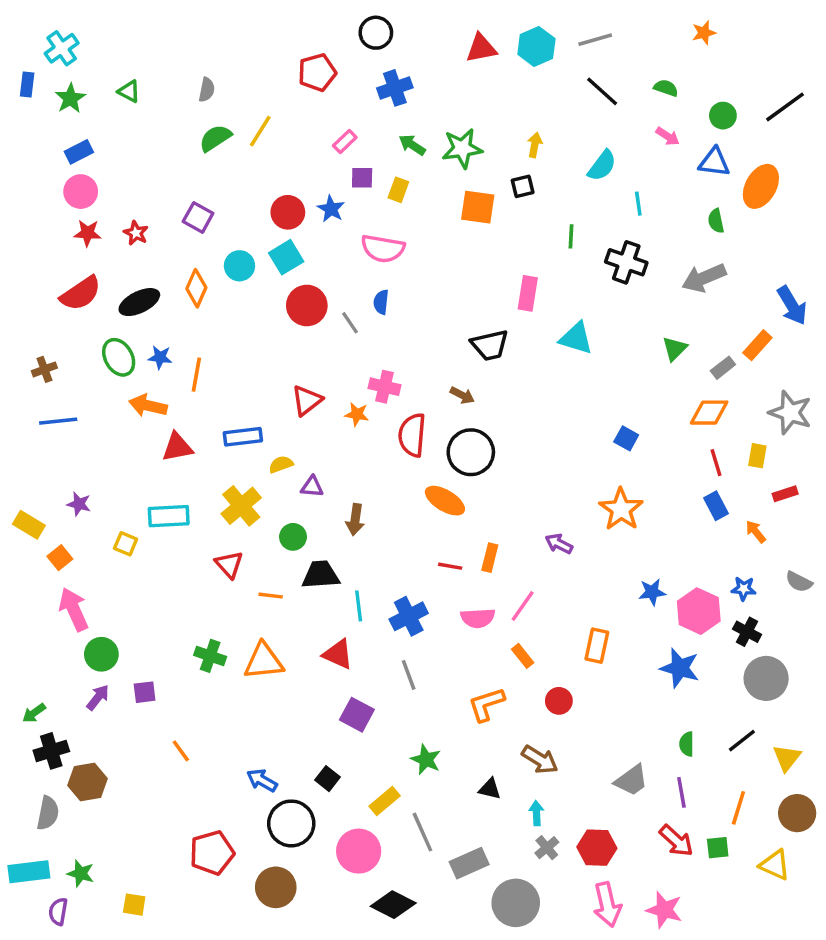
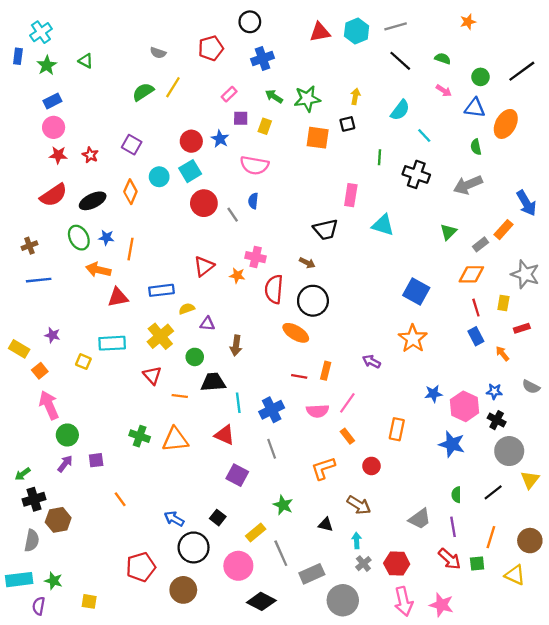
gray semicircle: (207, 90) -> (158, 53), moved, turned 98
cyan line: (638, 204) -> (424, 135), turned -35
blue square: (626, 438) -> (416, 292), size x1.6
yellow triangle: (787, 758) -> (530, 480), moved

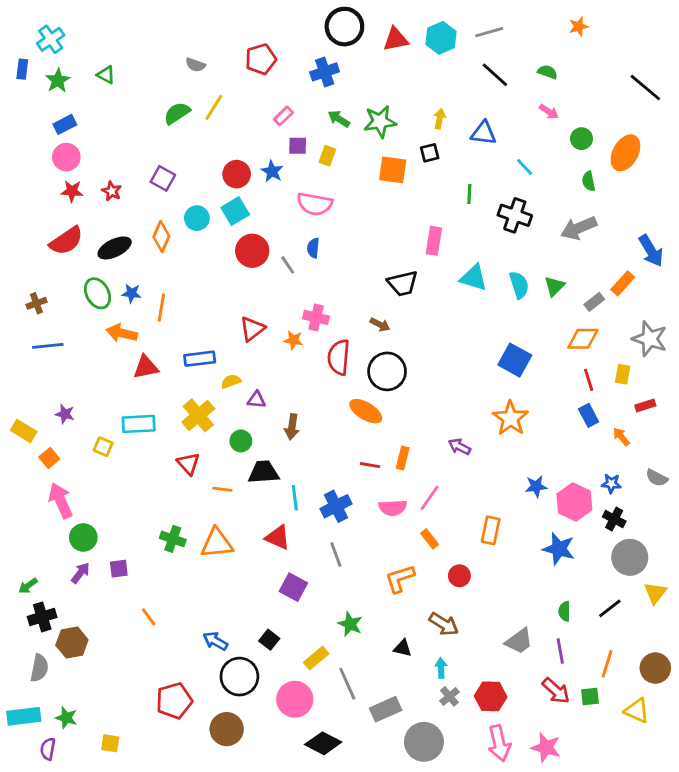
black circle: (250, 22) -> (344, 27), moved, size x1.4
black line: (522, 71) -> (645, 88), turned 76
green circle: (481, 77) -> (581, 139), moved
blue triangle: (475, 108) -> (484, 133), moved
cyan semicircle: (400, 110) -> (519, 285), moved, turned -55

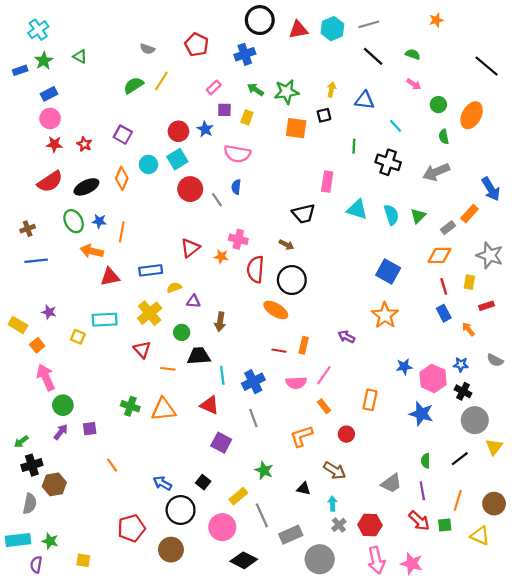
red pentagon: (261, 59) -> (197, 45), turned -30
blue rectangle: (22, 69) -> (20, 70), moved, turned 64

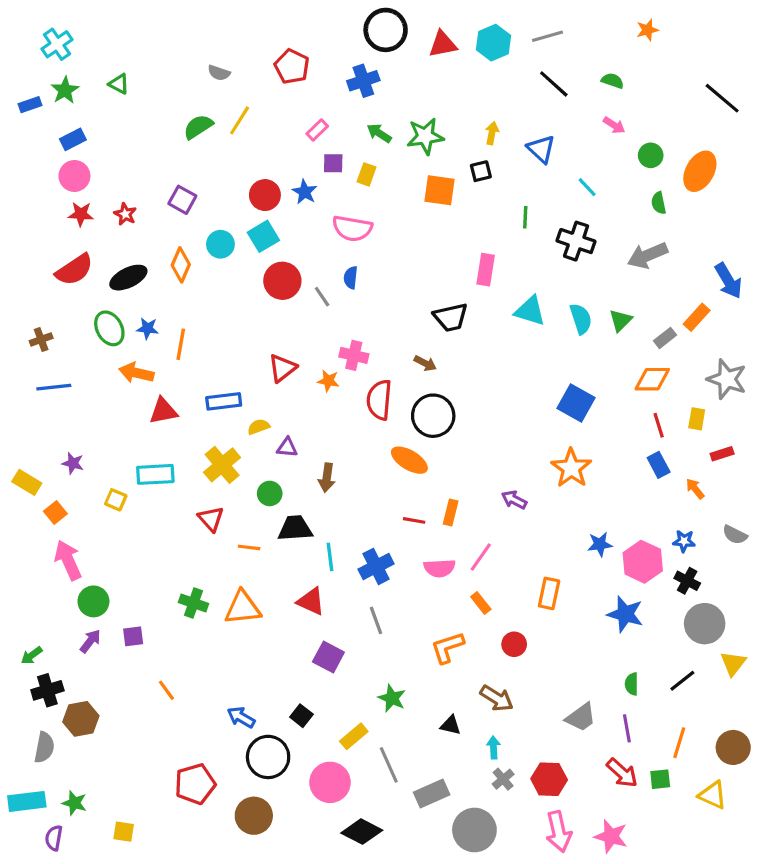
blue triangle: (365, 100) -> (541, 149), turned 36

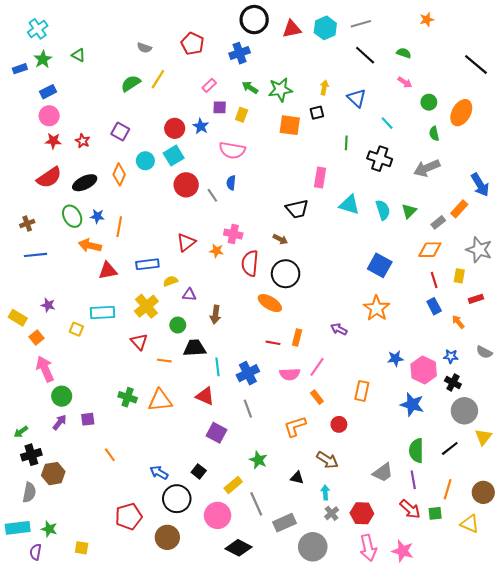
green semicircle: (632, 684) -> (416, 451), size x1.6

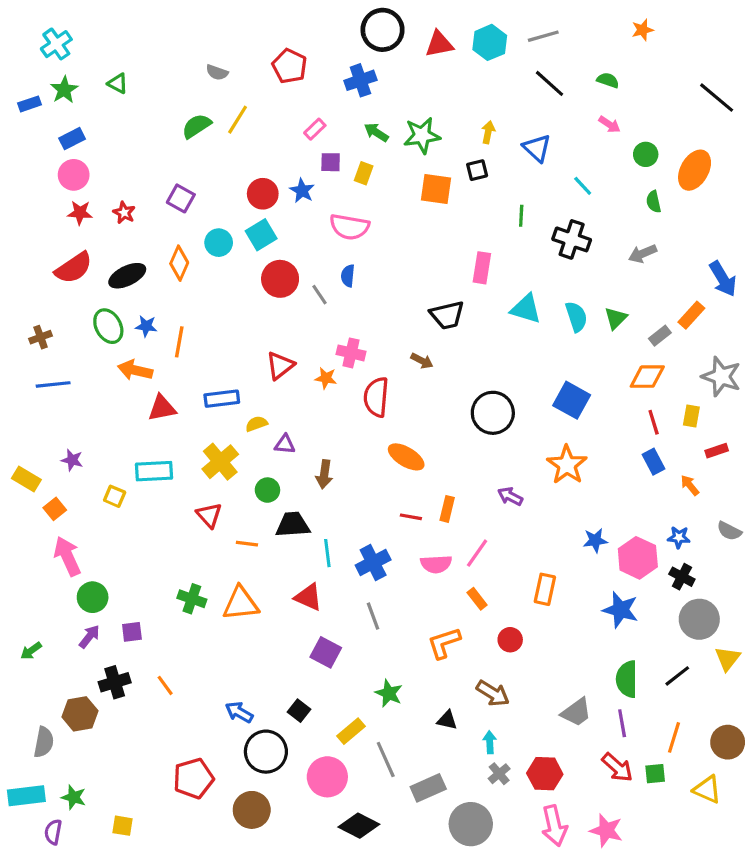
gray arrow: (427, 168) -> (643, 254), size x0.7
black circle: (286, 274) -> (493, 413), moved
black cross: (31, 455) -> (115, 682), moved

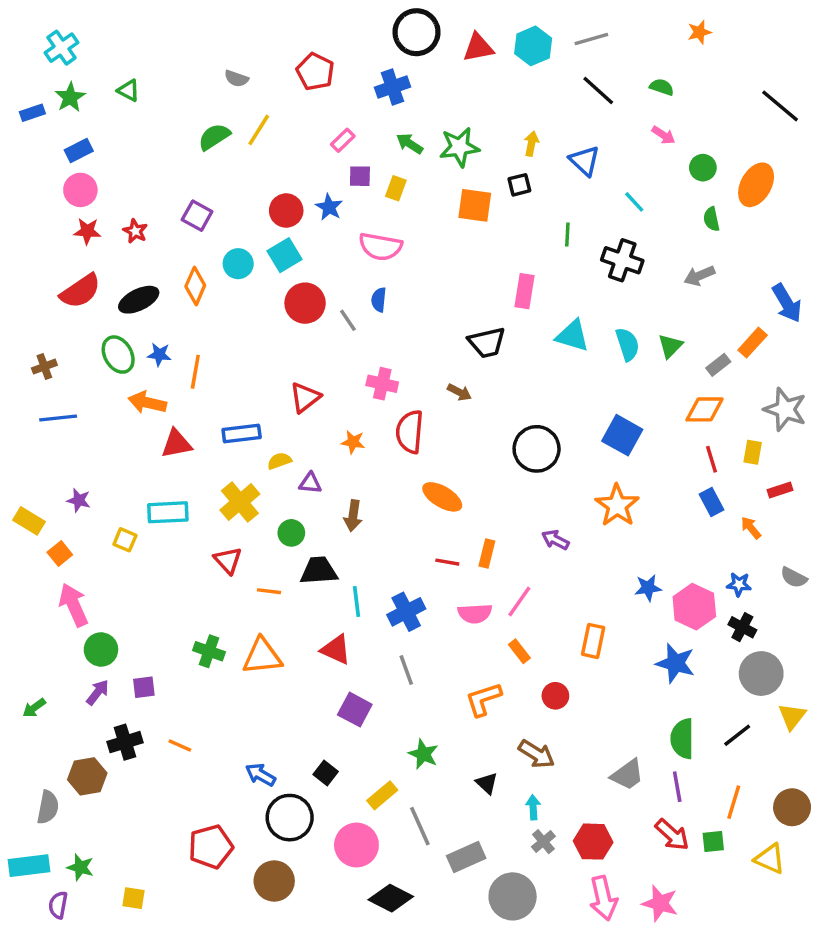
orange star: (326, 378) -> (353, 442), moved
orange line: (165, 685) -> (180, 746), turned -30
black triangle: (447, 720) -> (487, 783), turned 30

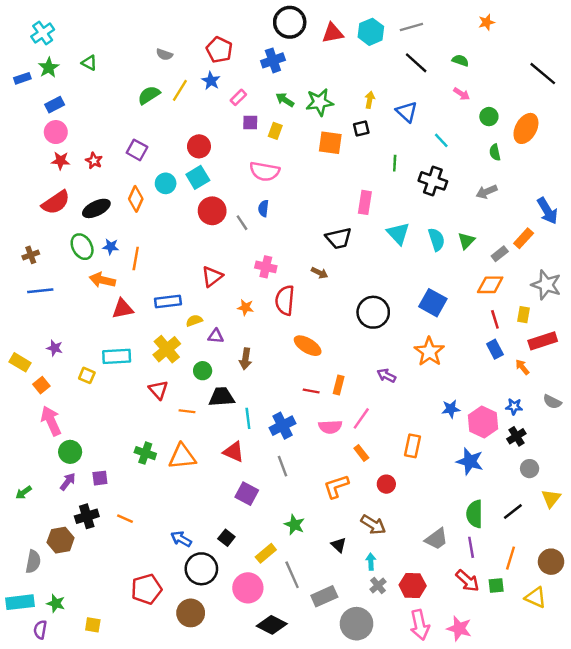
blue star: (329, 207) -> (211, 81), moved
cyan triangle: (573, 336) -> (398, 233), turned 30
red rectangle: (780, 490) -> (543, 341), size x1.6
black cross: (742, 627) -> (516, 436), turned 30
gray circle: (761, 674) -> (530, 469), size x0.6

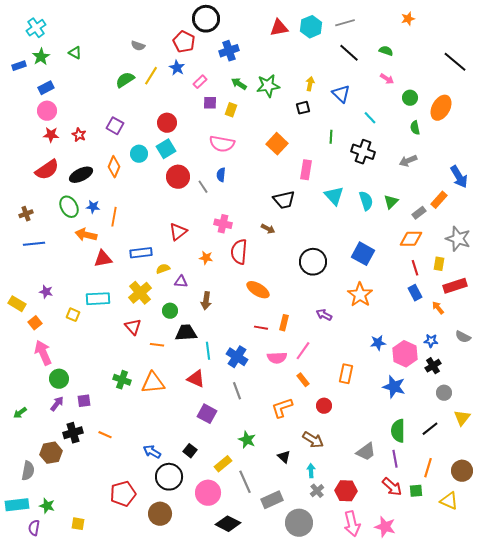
black circle: (290, 22) -> (206, 19), moved
orange square: (330, 143) -> (277, 144), moved, turned 35
blue cross: (283, 426) -> (237, 357), turned -30

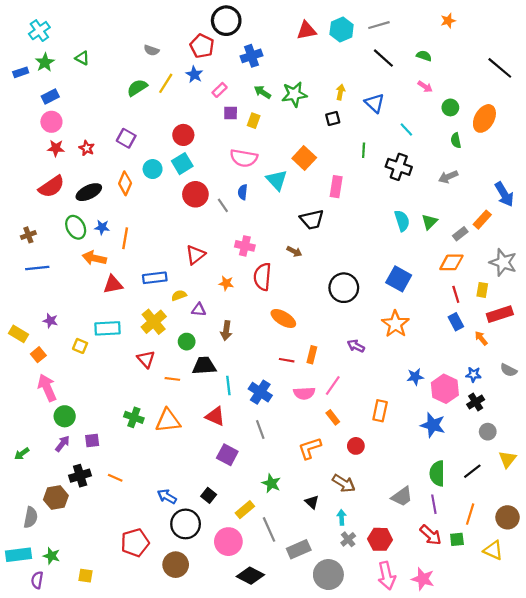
cyan triangle: (334, 196) -> (277, 180), moved

